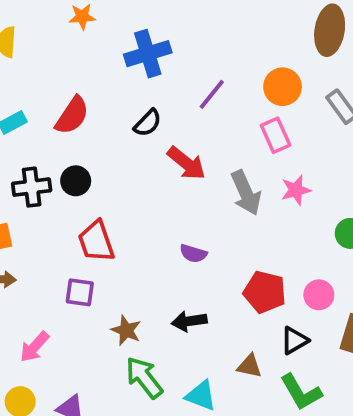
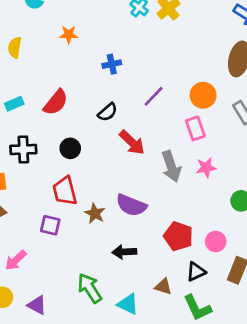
blue cross: (148, 54) -> (112, 64), size x0.6
black circle: (76, 181) -> (70, 148), moved
purple semicircle: (193, 253) -> (131, 205), size x1.6
brown star: (126, 330) -> (95, 213), moved

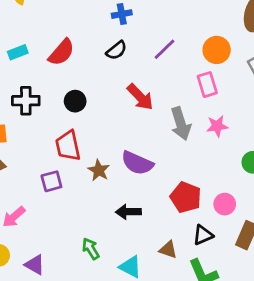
black semicircle: (108, 112) -> (117, 50), moved
purple square: (50, 225) -> (51, 181), turned -30
green arrow: (90, 288) -> (91, 249), size x0.7

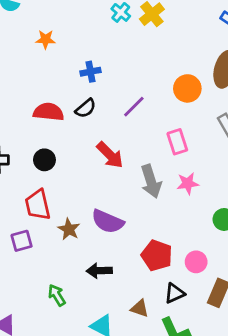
orange circle: (217, 50) -> (187, 88), moved
red semicircle: (61, 52) -> (49, 112), moved, turned -124
green arrow: (91, 249) -> (57, 295), moved

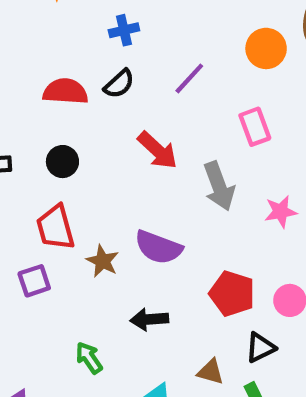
pink star: (188, 183) -> (281, 212), moved

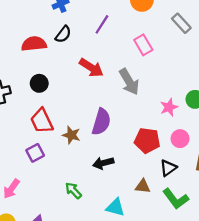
pink star: (281, 212) -> (169, 107), moved
purple semicircle: (158, 247) -> (101, 122), turned -84

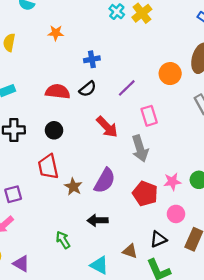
pink rectangle: (143, 45) -> (149, 116), moved
red pentagon: (147, 140) -> (145, 194), moved
purple square: (35, 153) -> (13, 194), moved

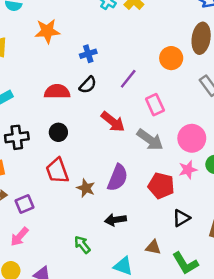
orange star: (56, 33) -> (47, 31), size x1.5
gray arrow: (140, 148) -> (150, 140), turned -30
pink circle: (176, 214) -> (192, 138), moved, size x1.5
black triangle: (158, 239) -> (181, 218), moved

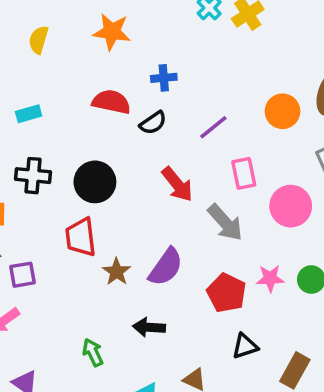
red semicircle: (57, 92) -> (111, 102), moved
black circle: (58, 132) -> (95, 182), size x1.5
pink circle: (192, 138) -> (291, 206), moved

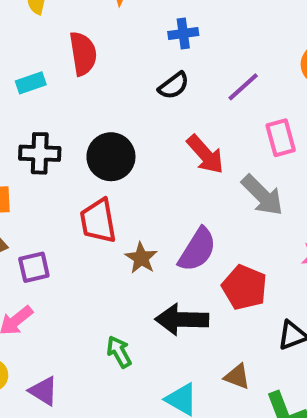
red semicircle: (111, 102) -> (83, 54), moved, turned 72
red pentagon: (226, 293) -> (244, 287), moved
black arrow: (149, 327) -> (182, 320), size x1.4

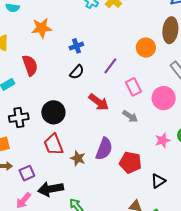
gray arrow: (262, 195) -> (130, 116), size x0.7
black arrow: (182, 320) -> (51, 189), moved

